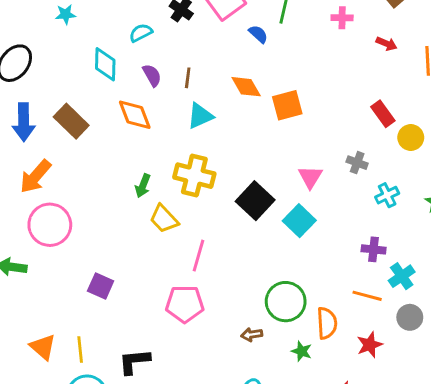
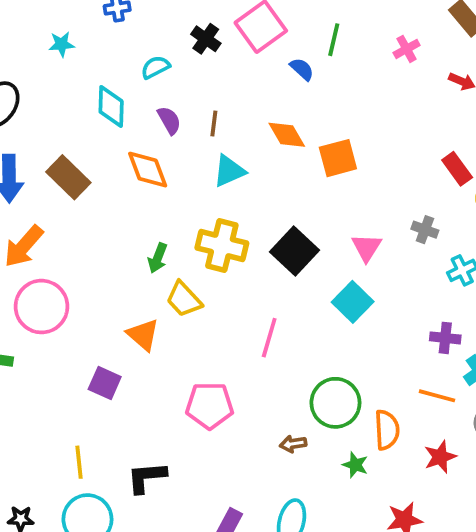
pink cross: (342, 18) -> (407, 49), turned -30
black square: (255, 201) -> (294, 251), moved
pink line: (199, 256) -> (269, 338), moved
orange triangle: (43, 347) -> (143, 335), moved

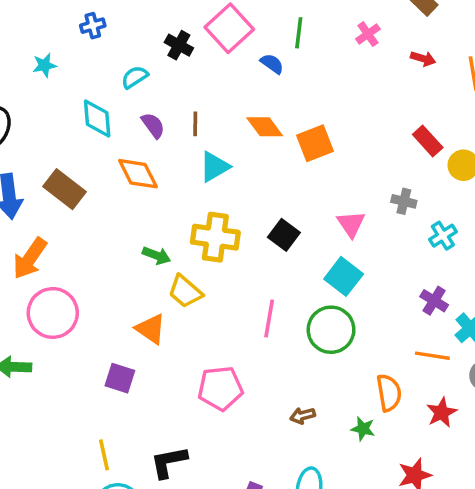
black square: (294, 251) -> (284, 235), size x0.7
green arrow: (158, 258) -> (156, 256), turned -84
purple cross: (445, 338) -> (434, 301), turned 32
green circle: (335, 403) -> (331, 330), moved

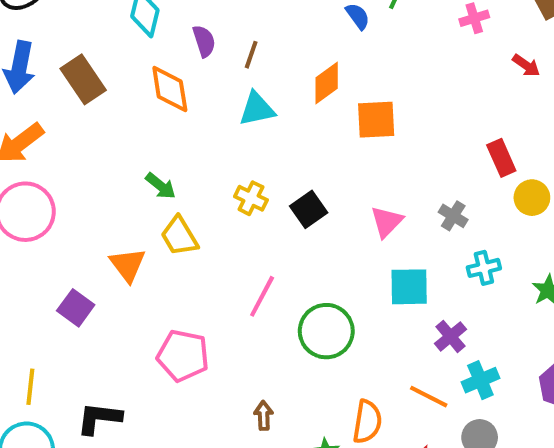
orange diamond: (265, 127) -> (327, 83), turned 72
yellow cross: (215, 237) -> (251, 198), moved, size x0.6
cyan square: (344, 276) -> (409, 287), moved, turned 33
brown arrow: (303, 416) -> (264, 416), turned 85

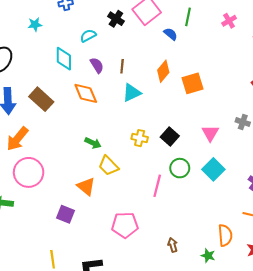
cyan square: (409, 287) -> (213, 169), moved, turned -30
green circle: (326, 331) -> (180, 168), moved, size x0.7

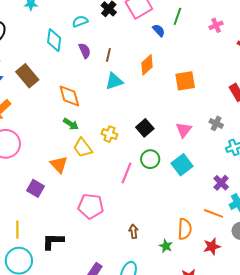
orange square: (192, 83) -> (185, 81), moved
orange diamond: (86, 93) -> (69, 96), moved
yellow cross: (140, 138) -> (109, 134), moved

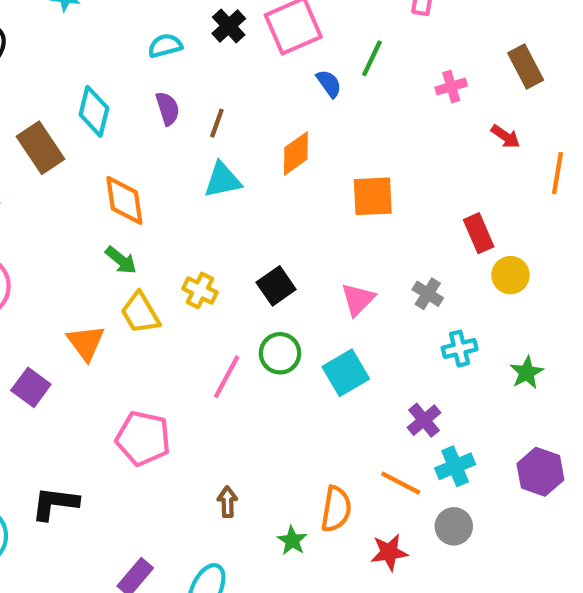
cyan diamond: (54, 40) -> (94, 111), moved

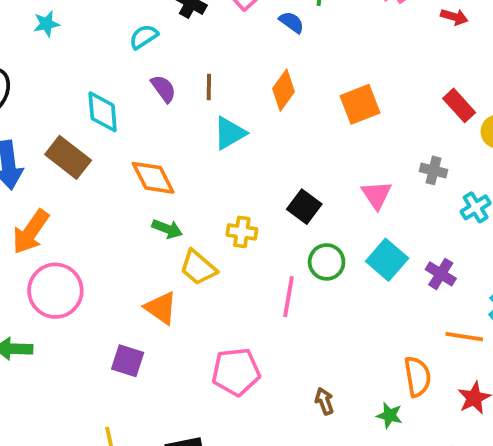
purple cross: (424, 420) -> (441, 274), moved

